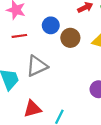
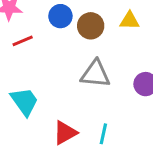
gray triangle: (37, 66) -> (95, 74), moved, turned 45

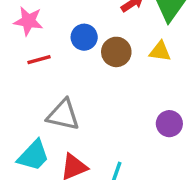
gray triangle: (95, 74) -> (63, 115), moved
cyan trapezoid: (25, 102) -> (33, 156), moved, turned 72

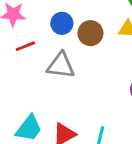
gray triangle: (63, 115) -> (61, 65), moved

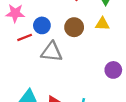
blue circle: (62, 23) -> (42, 25), moved

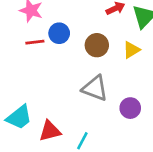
yellow triangle: (102, 24) -> (131, 50), turned -48
gray triangle: (52, 52) -> (95, 88), moved

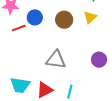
gray triangle: (95, 88) -> (56, 60), moved
cyan trapezoid: (19, 117) -> (20, 85), turned 60

